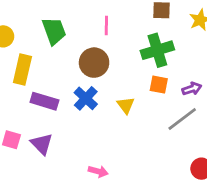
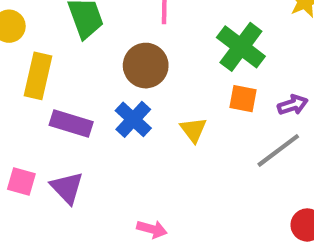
green cross: (157, 50) -> (241, 47), turned -36

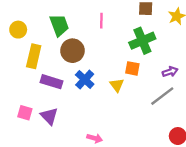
green cross: (241, 47) -> (142, 41), turned 30
brown circle: (146, 66) -> (72, 51), moved
orange square: (243, 99) -> (132, 68), moved

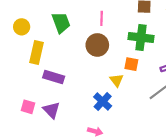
green cross: (142, 41) -> (141, 38), turned 30
brown circle: (72, 51) -> (97, 45), moved
blue cross: (85, 79) -> (103, 101), moved

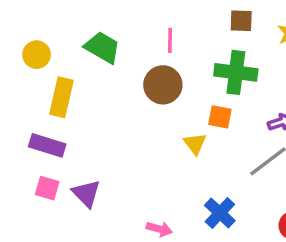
green trapezoid: (61, 23) -> (102, 47), turned -40
purple rectangle: (54, 77) -> (47, 145), moved
blue cross: (103, 101) -> (220, 213), moved

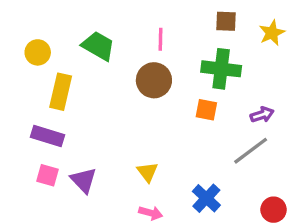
yellow triangle: (195, 144) -> (147, 172), moved

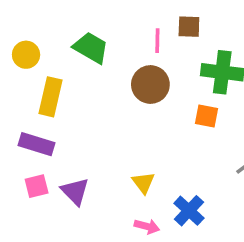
brown square: (226, 21) -> (189, 27), moved
pink square: (48, 175) -> (37, 186), turned -30
blue cross: (206, 198) -> (189, 211), moved

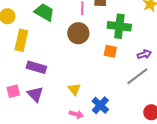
purple rectangle: (37, 144) -> (36, 67), moved

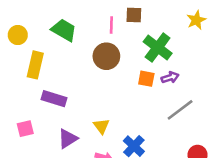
green cross: (119, 26) -> (158, 47), turned 30
purple arrow: (144, 54) -> (170, 77), moved
purple triangle: (35, 94) -> (68, 139), moved, turned 42

